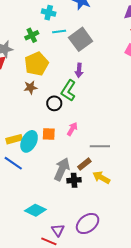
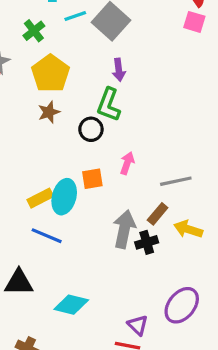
cyan diamond: (35, 210) -> (71, 305), moved

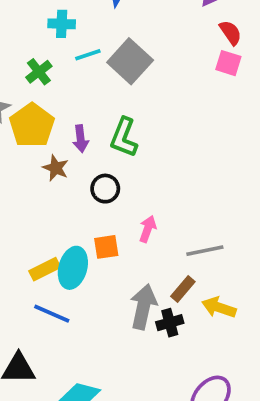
purple arrow: (119, 70) -> (81, 139), moved
yellow pentagon: (50, 74) -> (32, 125), moved
green L-shape: (109, 105) -> (124, 137), moved
brown star: (49, 112) -> (56, 168), turned -30

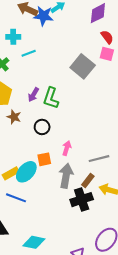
gray square: (130, 61) -> (83, 66), moved
purple arrow: (81, 139) -> (33, 95), moved, turned 40
cyan ellipse: (73, 268) -> (26, 172), turned 30
gray arrow: (143, 307) -> (66, 176), moved
black cross: (170, 323) -> (82, 200), size x1.5

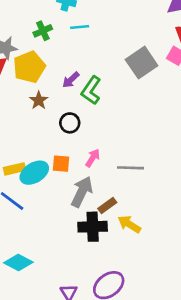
gray line: (99, 159) -> (131, 168), moved

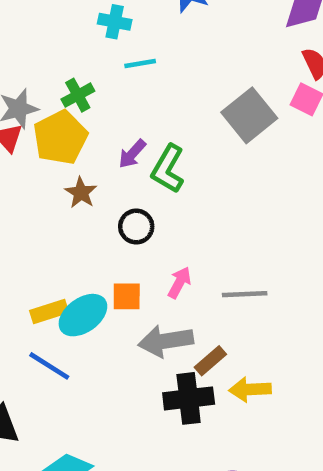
green cross: (43, 31) -> (78, 95), moved
gray arrow: (82, 192) -> (166, 341), turned -120
yellow arrow: (129, 224) -> (250, 389), turned -30

